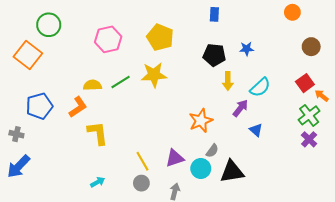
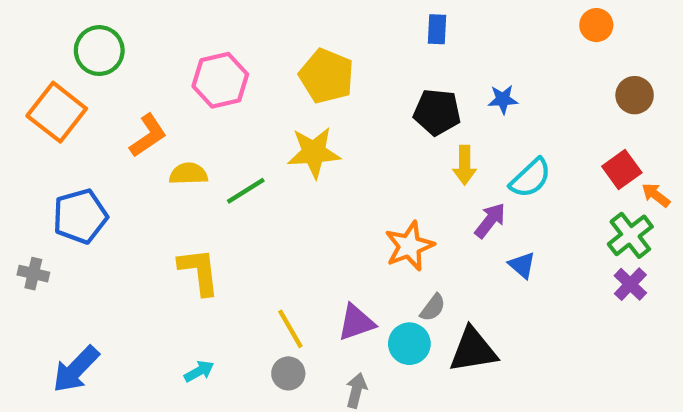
green line: (121, 82) -> (246, 191), moved
orange L-shape: (78, 107) -> (148, 136), moved
blue arrow: (19, 166) -> (76, 369), moved

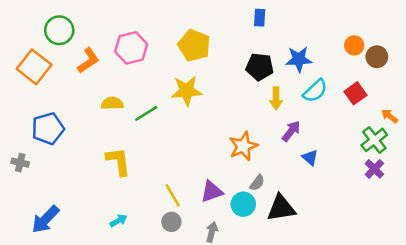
orange circle: (596, 25) -> (354, 45), moved
blue star: (503, 99) -> (299, 59), size x1.5
orange L-shape: (148, 136) -> (88, 61), moved
red square: (622, 170) -> (355, 93), moved
cyan semicircle: (530, 178) -> (315, 91), moved

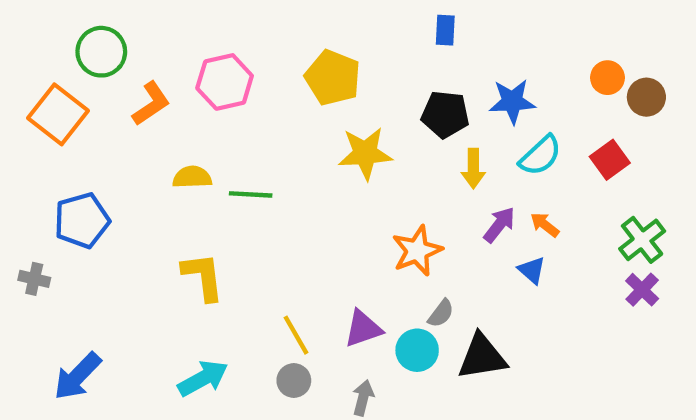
yellow star: (187, 91) -> (365, 153), moved
green line: (146, 113) -> (251, 194), turned 35
orange arrow: (389, 116) -> (545, 225), moved
cyan arrow: (118, 221) -> (203, 378), size x1.6

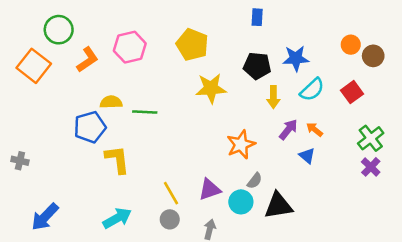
blue pentagon: (82, 220) -> (90, 127), moved

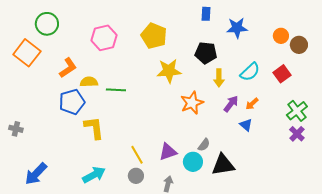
blue star: (296, 58) -> (237, 28), moved
orange L-shape: (87, 60) -> (68, 68), moved
orange arrow: (315, 130) -> (252, 104), turned -80
orange star: (241, 144) -> (192, 103), moved

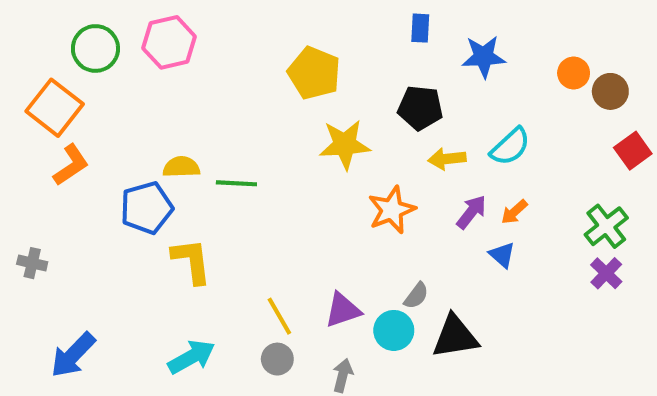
pink hexagon: (104, 38) -> (169, 42), moved
orange L-shape: (68, 68) -> (71, 165), moved
red square: (282, 74) -> (633, 151), moved
yellow arrow: (219, 78) -> (447, 159), turned 84

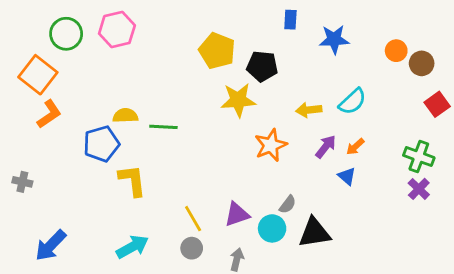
black pentagon: (420, 108) -> (262, 66), moved
green cross: (606, 226) -> (419, 156), turned -32

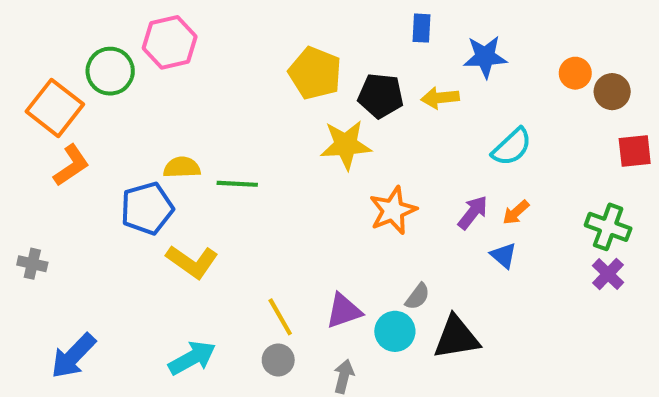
green circle: (66, 34) -> (110, 71), moved
red square: (437, 104) -> (635, 151), turned 30
yellow arrow: (309, 110) -> (440, 98), moved
yellow L-shape: (132, 180) -> (192, 262), turned 132

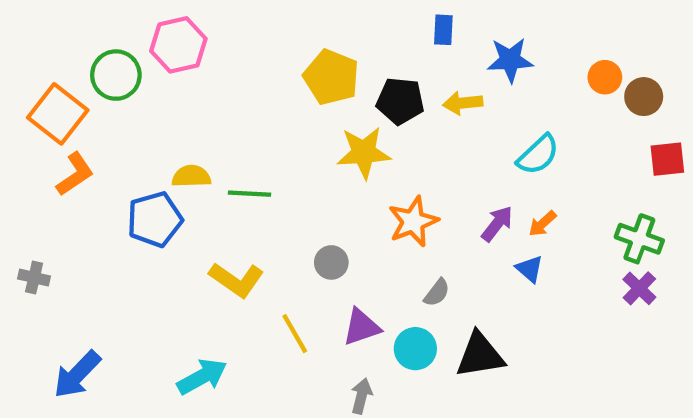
yellow L-shape: (192, 262) -> (237, 280), moved
gray semicircle: (417, 296) -> (437, 293), moved
gray circle: (278, 360) -> (331, 262), moved

